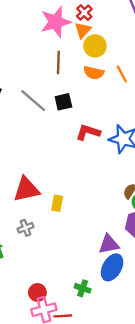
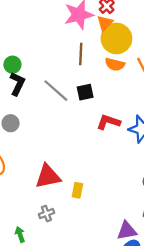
yellow circle: (95, 46) -> (116, 38), size x1.4

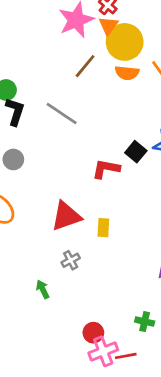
brown line: (81, 54) -> (85, 66), turned 45
black square: (85, 92) -> (136, 152), moved, turned -30
red L-shape: (108, 122) -> (106, 169), moved

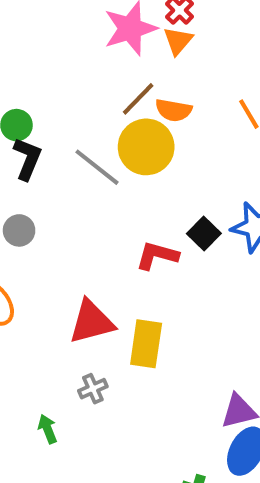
yellow circle: (125, 42) -> (146, 147), moved
orange semicircle: (127, 73) -> (174, 110), moved
yellow rectangle: (103, 228) -> (146, 344), size x1.6

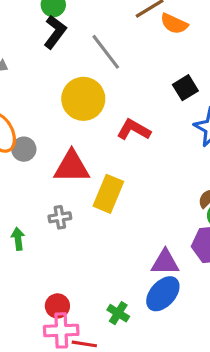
yellow circle: (146, 147) -> (83, 99), moved
gray circle: (19, 230) -> (24, 149), moved
black square: (204, 233) -> (185, 88), moved

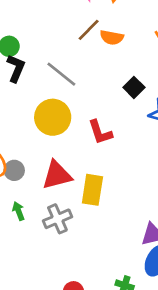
red L-shape: (134, 130) -> (100, 132), turned -124
gray cross: (60, 217) -> (57, 219), size x1.5
green arrow: (18, 239) -> (19, 211), moved

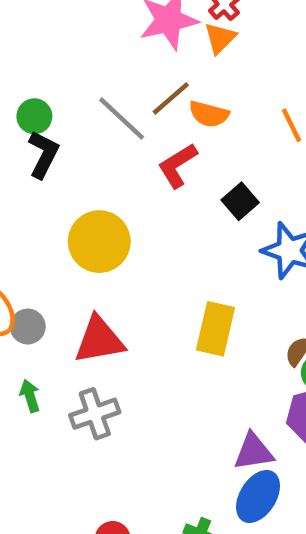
gray line: (61, 74) -> (122, 119), moved
red L-shape: (100, 132) -> (178, 165), moved, turned 72
yellow rectangle: (92, 190) -> (216, 329), moved

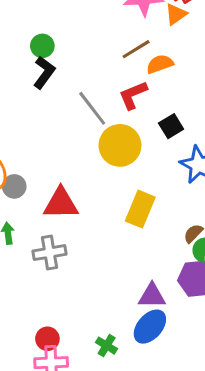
orange semicircle: (209, 114) -> (160, 64), turned 136
gray line: (122, 119) -> (92, 108), moved
yellow circle: (99, 242) -> (120, 145), moved

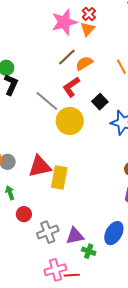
yellow rectangle: (140, 209) -> (59, 177), moved
gray cross: (49, 253) -> (48, 232), moved
purple triangle: (152, 296) -> (75, 236), moved
red circle: (47, 339) -> (24, 214), moved

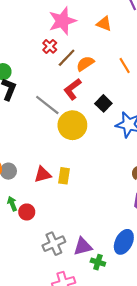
red cross: (89, 14) -> (50, 46), moved
orange triangle: (88, 29) -> (104, 24), moved, turned -49
red triangle: (40, 166) -> (43, 174), size x0.7
yellow rectangle: (59, 177) -> (64, 176), moved, size x0.7
red circle: (24, 214) -> (27, 212), moved

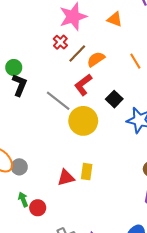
red triangle: (43, 174) -> (66, 178), moved
yellow rectangle: (64, 176) -> (87, 172), moved

